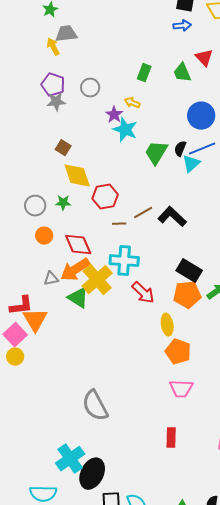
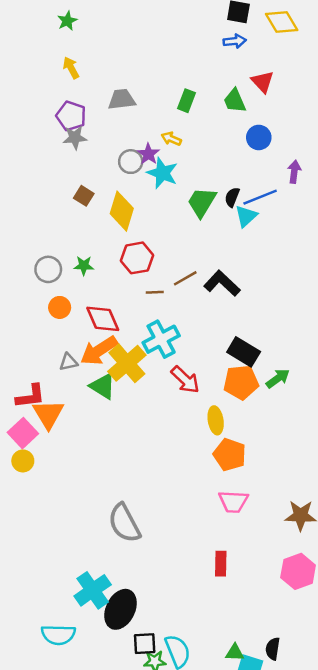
gray trapezoid: (66, 34) -> (122, 99), moved
gray circle: (90, 88) -> (131, 162), moved
blue circle: (201, 116) -> (259, 137), moved, size x0.7
yellow diamond: (77, 176) -> (122, 211), moved, turned 36
cyan cross: (124, 261) -> (161, 339), turned -32

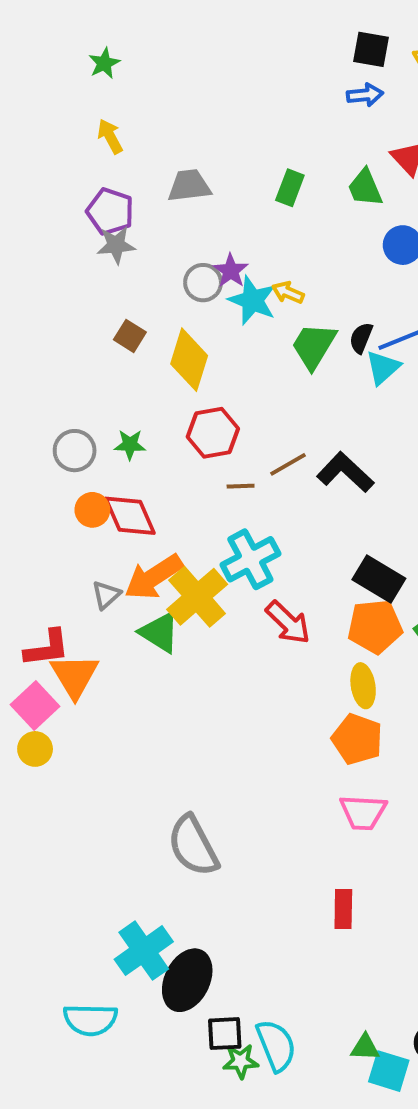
yellow arrow: (171, 139) -> (288, 292), moved
red diamond: (103, 319) -> (130, 516), moved
gray triangle: (68, 362) -> (106, 595), turned -30
yellow ellipse: (216, 420) -> (363, 686), moved

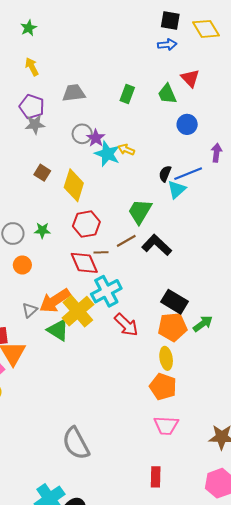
gray circle: (203, 283) -> (82, 134), moved
green trapezoid: (314, 346) -> (140, 211), moved
red diamond: (130, 516) -> (84, 263), moved

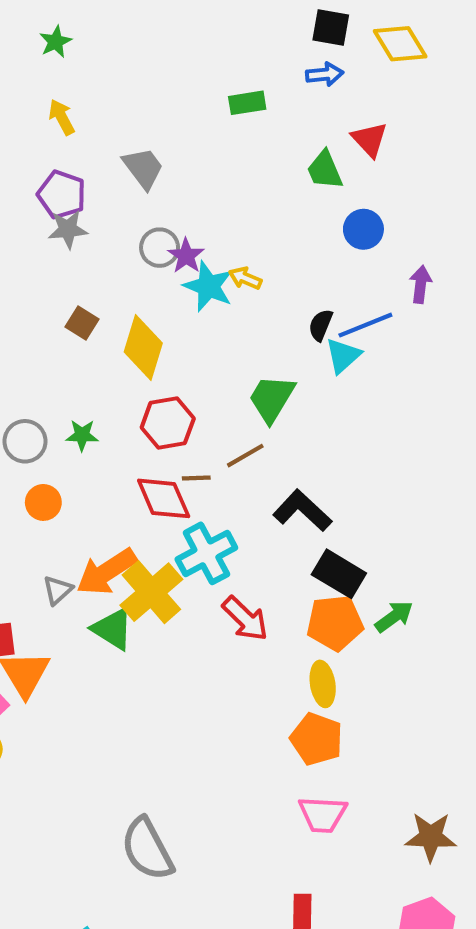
gray trapezoid: (74, 93) -> (143, 168), turned 60
green rectangle: (127, 94) -> (247, 103), moved, turned 60
black L-shape: (157, 245) -> (302, 511), moved

